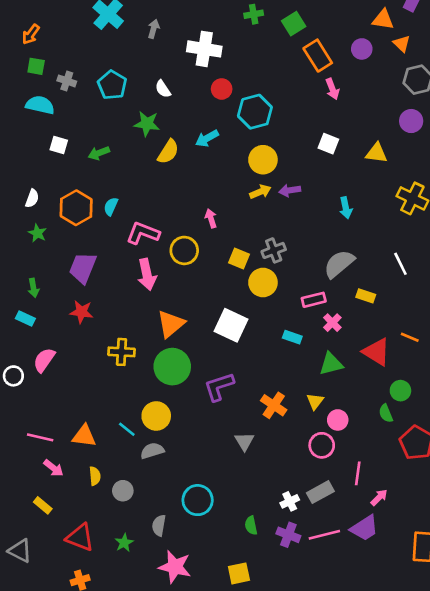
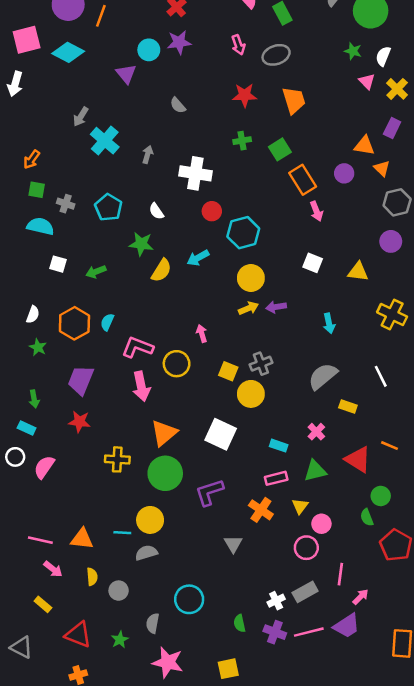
pink rectangle: (314, 300) -> (276, 478), moved
white circle: (13, 376) -> (15, 457), moved
cyan line: (127, 429) -> (122, 533), turned -36

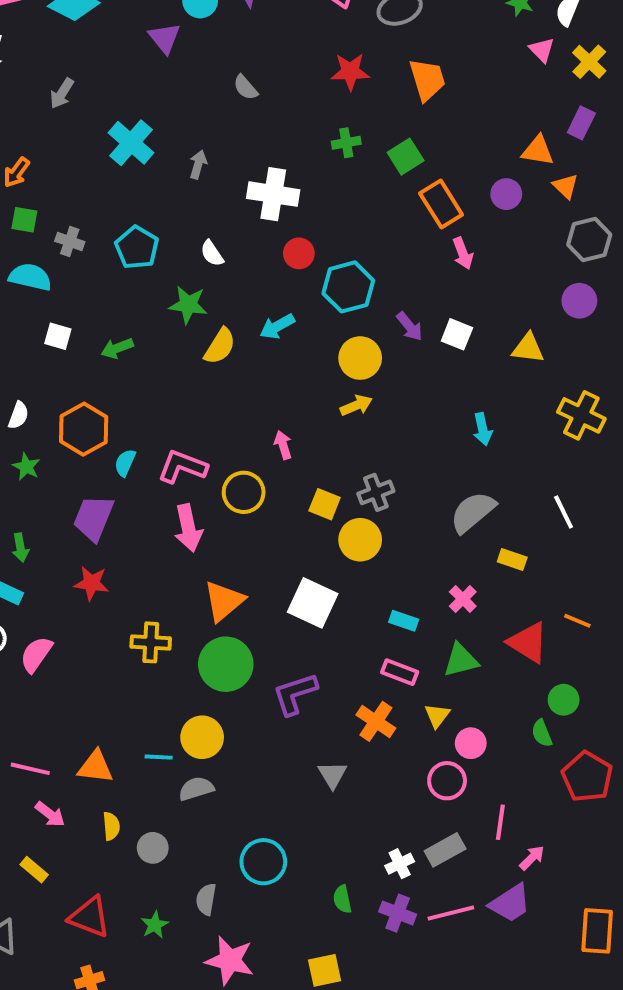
gray arrow: (81, 117) -> (62, 93), moved
purple arrow: (276, 307) -> (409, 326), moved, turned -120
cyan semicircle: (107, 322) -> (125, 463), moved
pink rectangle: (276, 478) -> (400, 672), turned 35

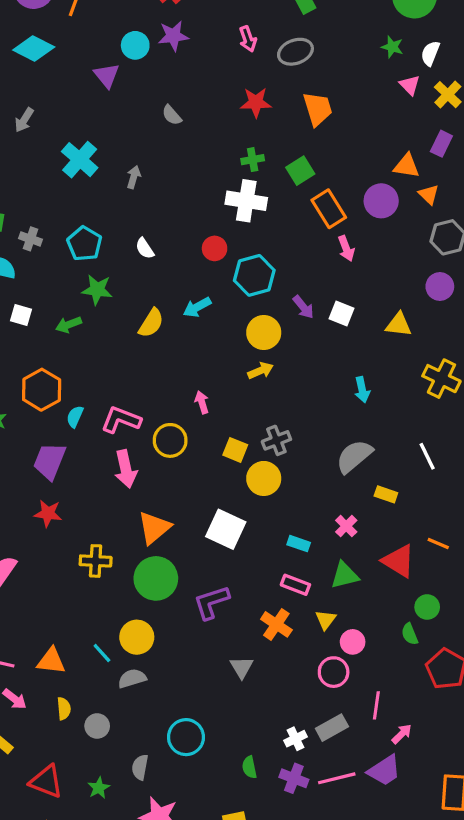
white cross: (273, 194) -> (246, 201), moved
purple circle: (506, 194) -> (381, 201), size x1.4
green star: (188, 305) -> (97, 290), moved
cyan line: (159, 757) -> (102, 653), turned 45

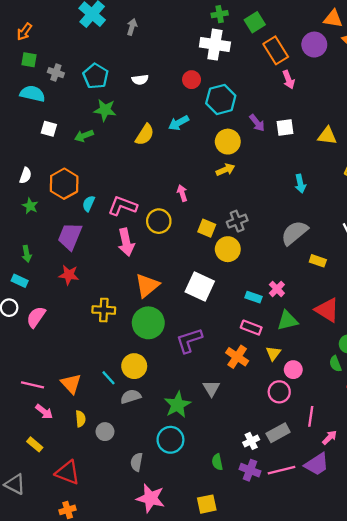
white semicircle: (145, 248) -> (140, 80), turned -63
white square: (341, 313) -> (285, 128), turned -30
pink cross: (346, 526) -> (277, 289), moved
orange triangle: (51, 661) -> (71, 384), turned 40
green star: (99, 788) -> (177, 405), moved, size x1.6

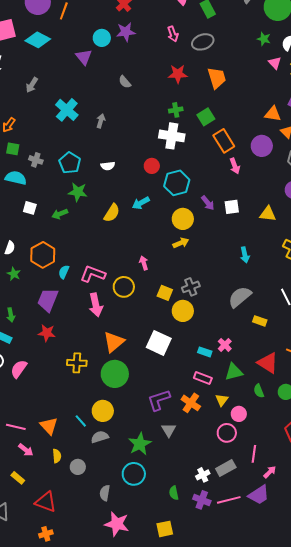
purple circle: (314, 45) -> (262, 146), moved
purple L-shape: (189, 340) -> (159, 400), moved
green semicircle: (335, 364) -> (259, 391), moved

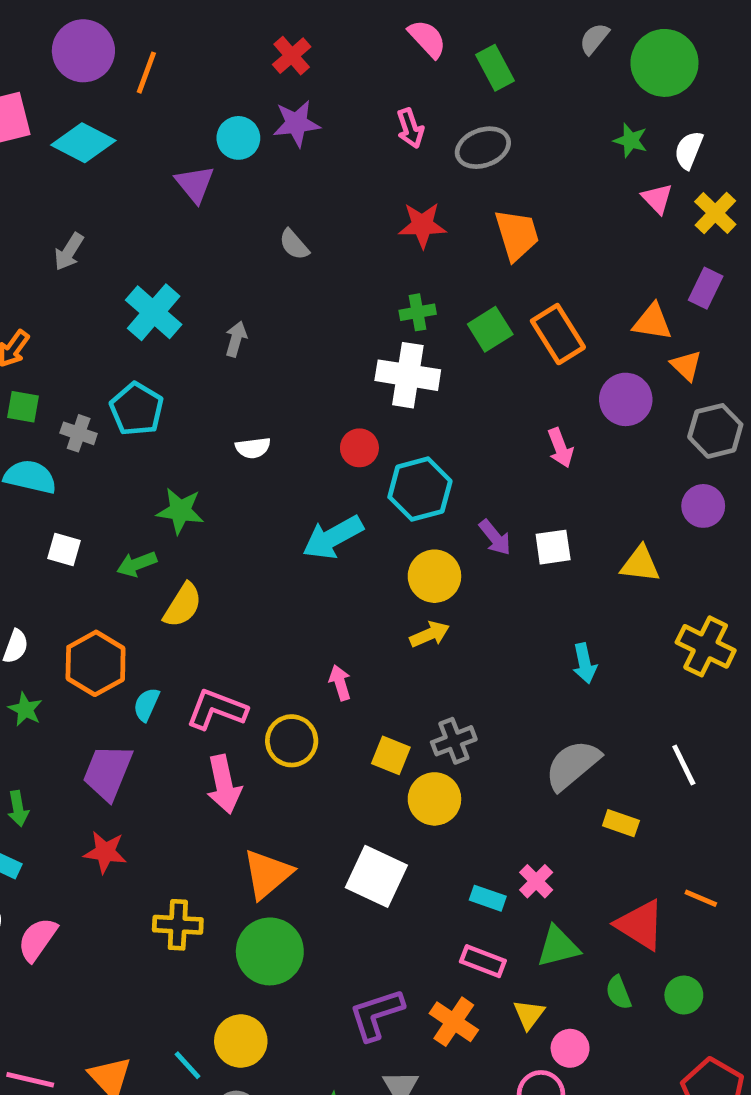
orange rectangle: (224, 141) -> (558, 334), moved
cyan pentagon: (70, 163) -> (137, 409), moved
cyan arrow: (141, 203) -> (333, 537), size x1.4
yellow semicircle: (112, 213) -> (183, 605), moved

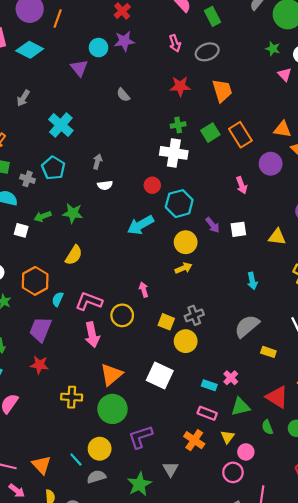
gray arrow: (236, 339) -> (97, 162), moved
green arrow: (137, 564) -> (43, 216), moved
purple L-shape: (376, 1014) -> (140, 437), moved

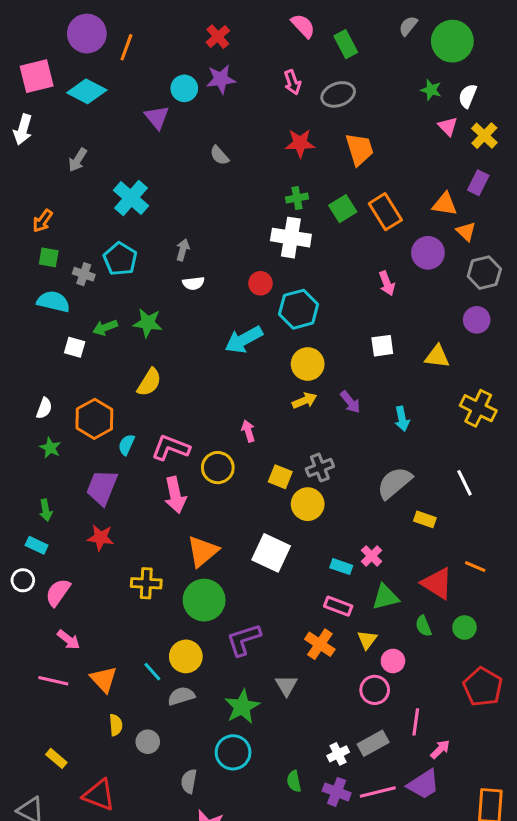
purple arrow: (213, 225) -> (350, 402), moved
pink arrow: (17, 491) -> (69, 640), moved

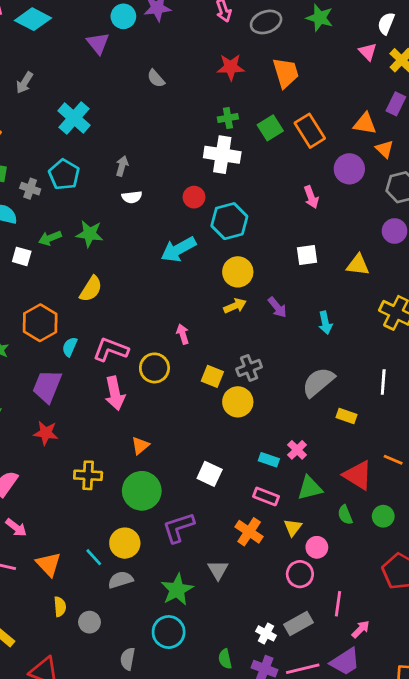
green star: (431, 90) -> (320, 18), moved, size x1.4
white line: (465, 483) -> (383, 382), turned 30
orange triangle: (203, 551) -> (140, 446), size x0.6
white square: (271, 553) -> (210, 474), moved, size x0.7
white cross: (338, 754) -> (266, 633), turned -36

